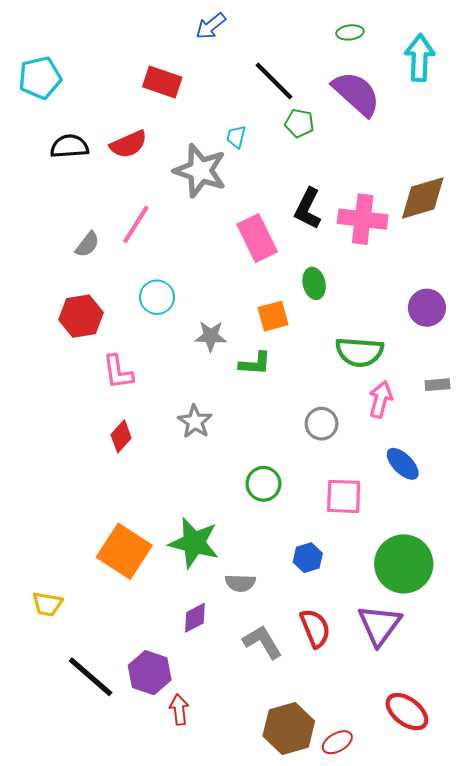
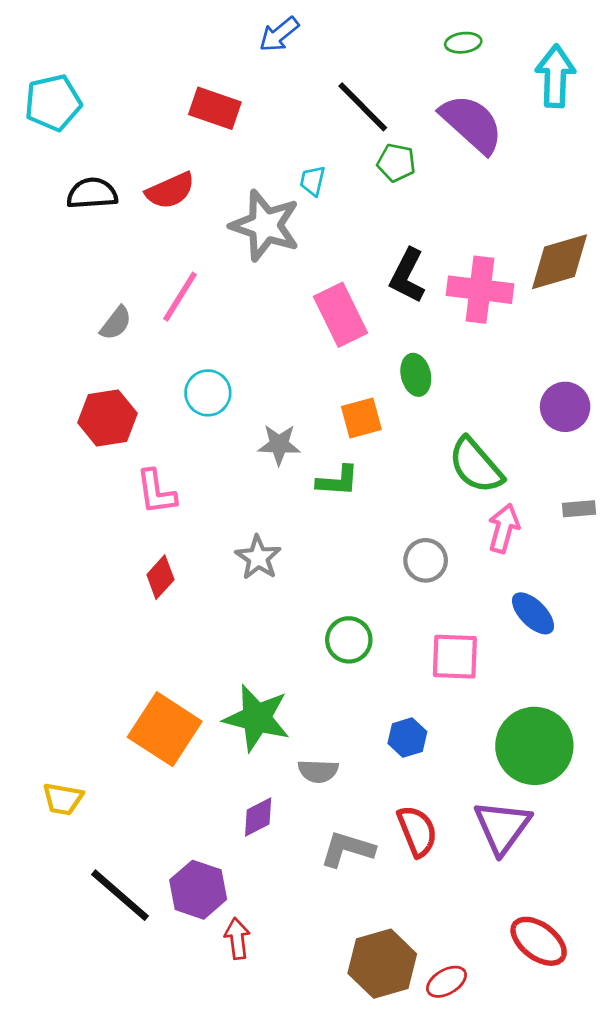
green semicircle: (359, 352) -> (476, 465), turned 45
gray L-shape: (262, 642) -> (347, 849), turned -42

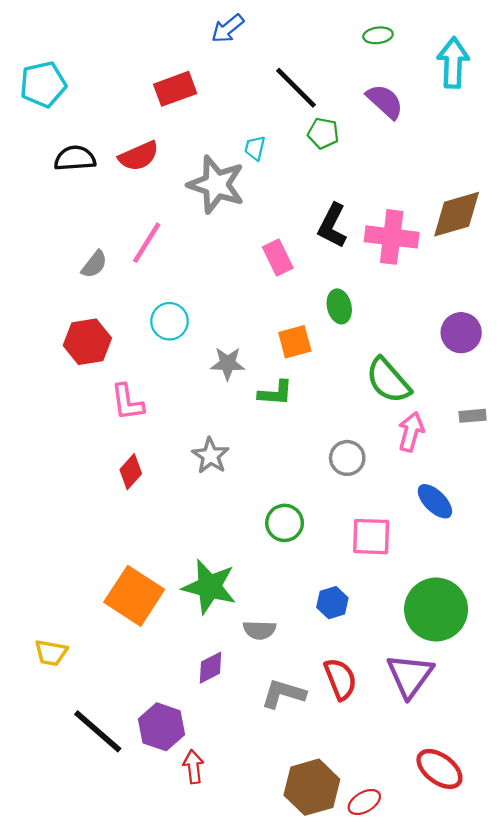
red rectangle: (215, 108) -> (175, 89), turned -39
purple semicircle: (472, 124) -> (385, 101), size x0.7
pink rectangle: (340, 315) -> (278, 257), size x0.7

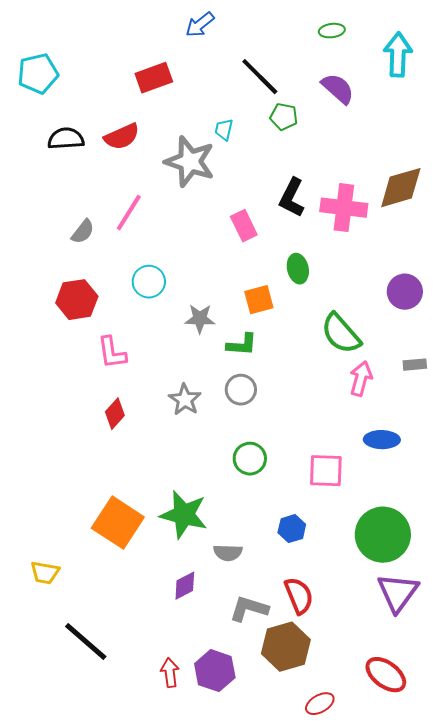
gray circle: (347, 458) -> (241, 390), moved
blue ellipse: (435, 501) -> (382, 440), turned -44
purple triangle: (410, 676) -> (398, 593), moved
purple hexagon: (162, 727) -> (215, 671), moved
brown hexagon: (312, 787) -> (286, 647), moved

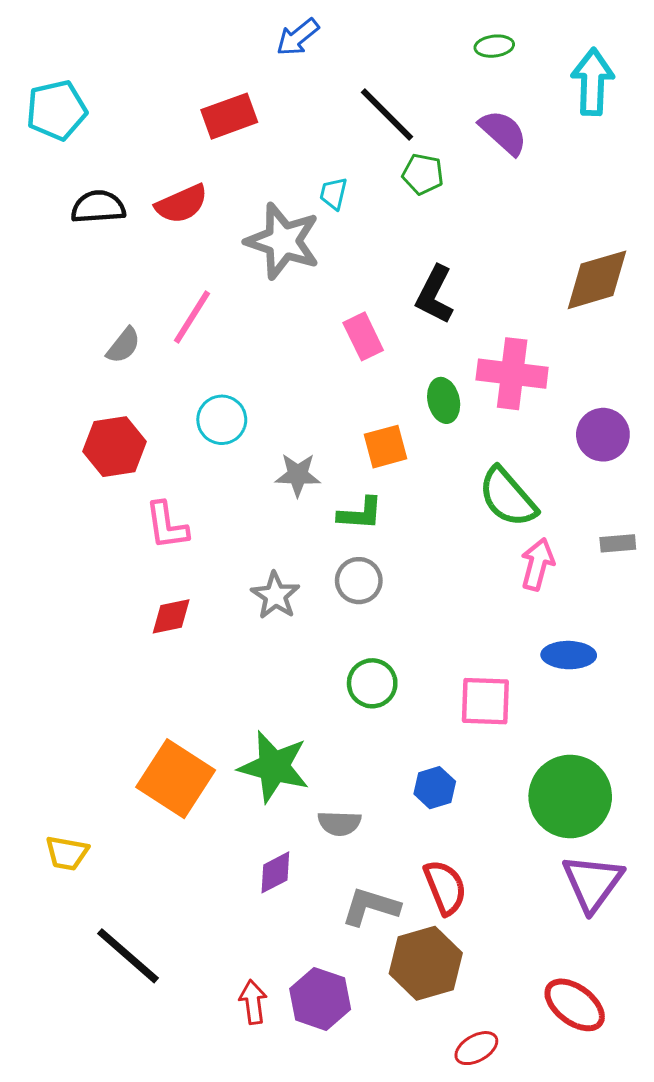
pink cross: (344, 208) -> (512, 374), moved
red diamond: (115, 414) -> (171, 616), turned 36

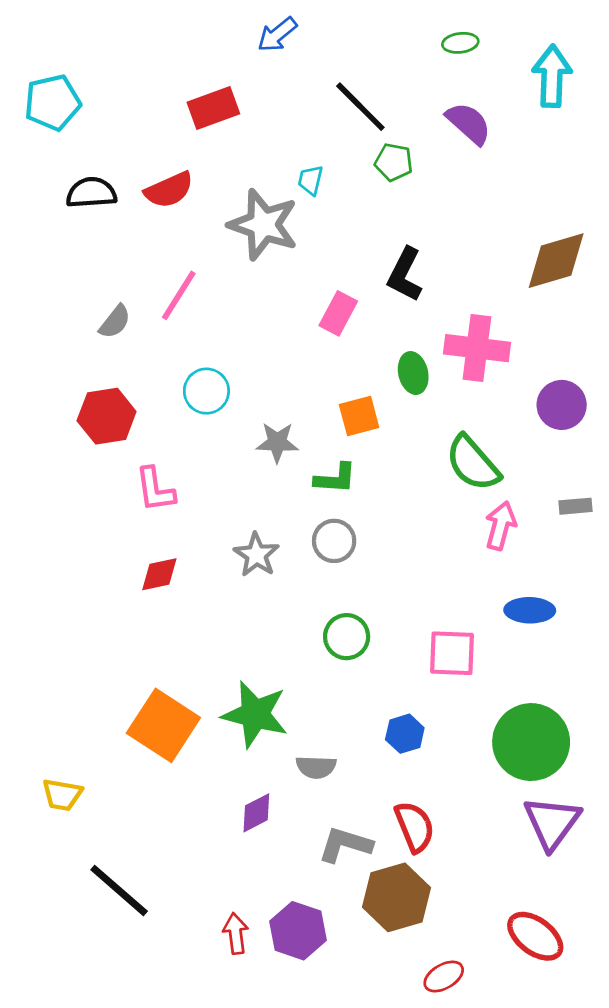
pink rectangle: (363, 336) -> (338, 313), turned 54

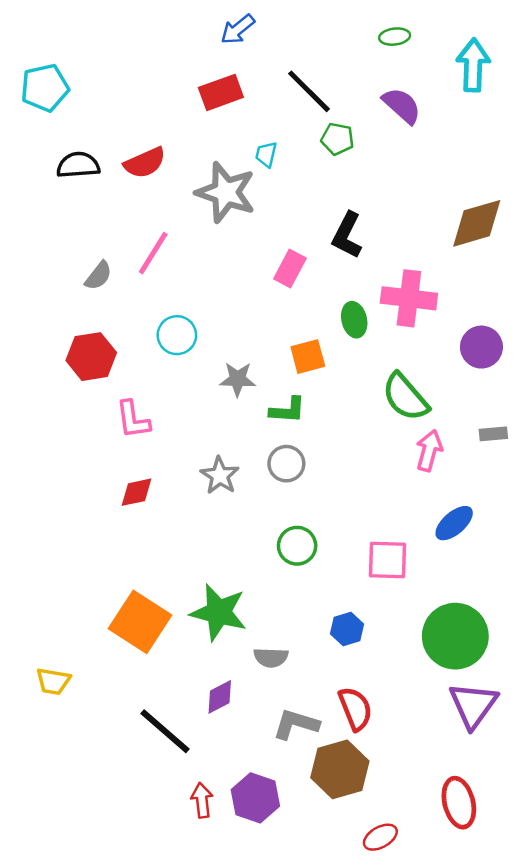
red rectangle: (213, 108) -> (221, 92), moved
blue ellipse: (530, 610) -> (454, 523), turned -42
black line: (119, 890) -> (165, 731), moved
red ellipse: (535, 936) -> (459, 803), turned 39

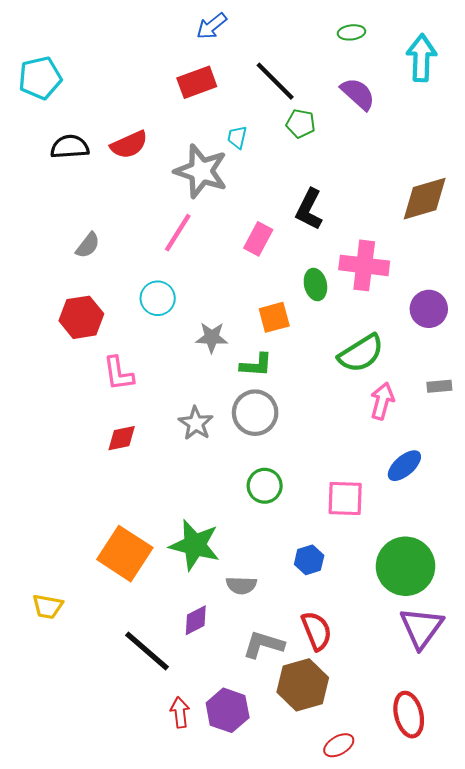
pink line: (153, 253) -> (178, 233), moved
green semicircle: (405, 397) -> (361, 353), turned -81
gray circle: (286, 464) -> (255, 413), size x1.4

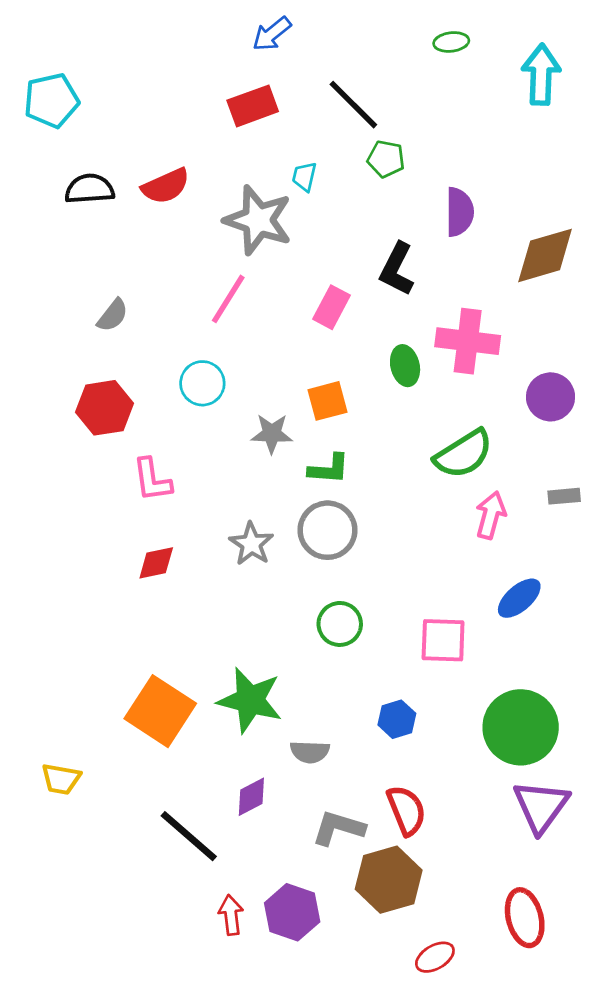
purple semicircle: (358, 94) -> (459, 212), moved, turned 48
orange square: (274, 317) -> (328, 401), moved

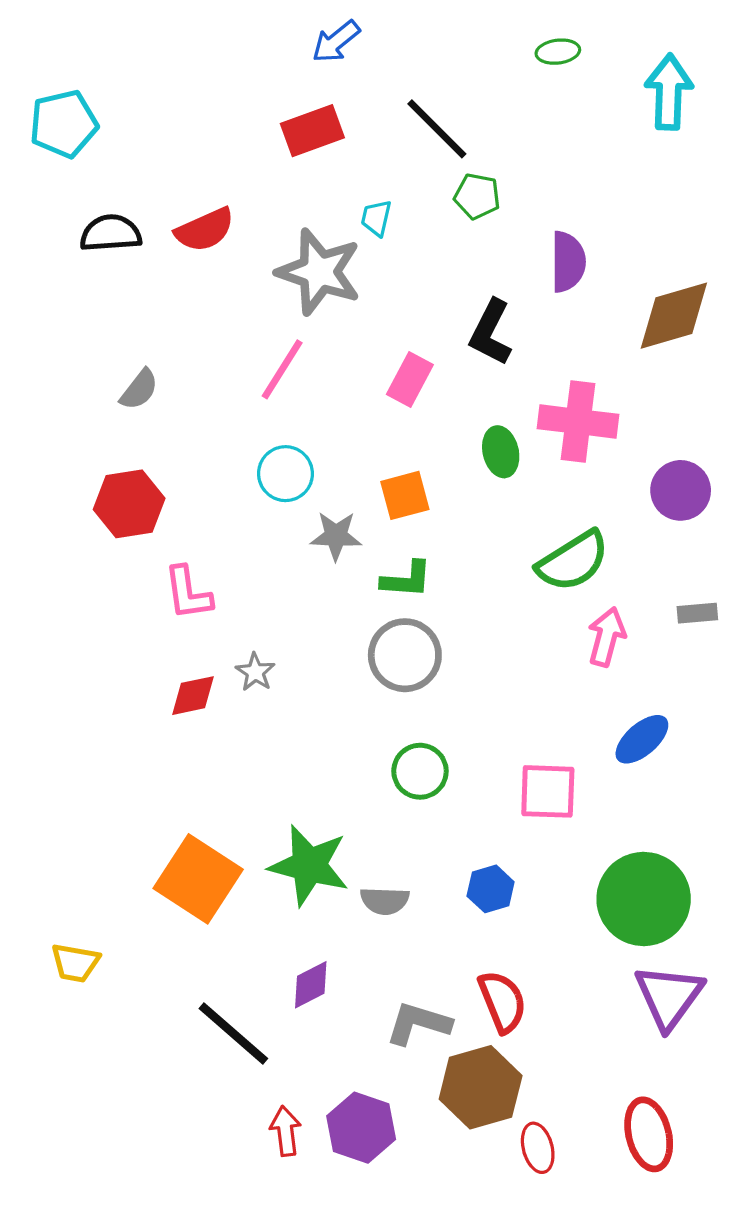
cyan circle: (202, 383) -> (285, 474), moved
gray star: (251, 544) -> (255, 672), moved, size x0.7
gray semicircle: (310, 752) -> (385, 901), moved
red ellipse: (435, 957) -> (538, 1148), moved, turned -75

